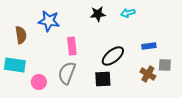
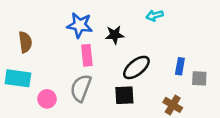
black star: (98, 14) -> (115, 35), moved
blue star: (49, 21) -> (80, 25), moved
blue rectangle: (149, 46) -> (180, 66), moved, turned -72
brown cross: (148, 74) -> (173, 105), moved

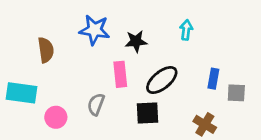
cyan arrow: (155, 15) -> (186, 30), moved, turned 112
brown semicircle: (25, 42) -> (46, 50), moved
pink rectangle: (87, 55) -> (120, 74), moved
gray semicircle: (81, 88) -> (96, 104), size x0.7

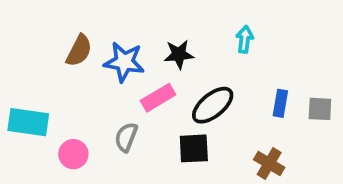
blue star: (95, 30) -> (124, 62), moved
brown semicircle: (46, 50) -> (79, 51), moved, turned 35
pink rectangle: (120, 74) -> (158, 98), turned 65
gray square: (236, 93) -> (320, 109), moved

